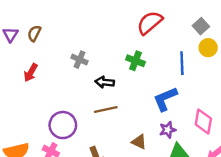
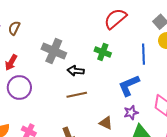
gray cross: (79, 60) -> (54, 51), size x1.6
purple circle: (63, 125) -> (19, 87), moved

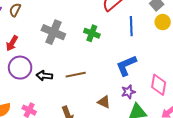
green cross: (103, 52) -> (92, 33), moved
blue line: (143, 54) -> (131, 26), moved
black arrow: (76, 71) -> (44, 76), moved

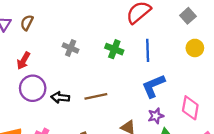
yellow circle: (163, 22) -> (195, 48), moved
blue line: (131, 26) -> (148, 50), moved
gray cross: (53, 32) -> (71, 48), size x0.6

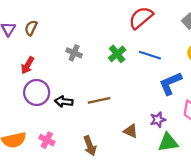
green cross: (114, 49) -> (117, 54), turned 30
blue line: (148, 50) -> (150, 55), turned -70
blue L-shape: (153, 86) -> (170, 83), moved

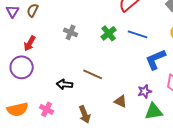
purple circle: (37, 92) -> (22, 67), moved
brown line: (99, 100) -> (93, 74), turned 36
black arrow: (64, 102) -> (65, 84), moved

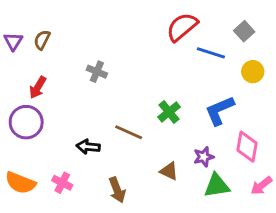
green cross: (109, 33) -> (169, 112), moved
blue line: (138, 34) -> (211, 53), moved
orange semicircle: (18, 109) -> (20, 183), turned 35

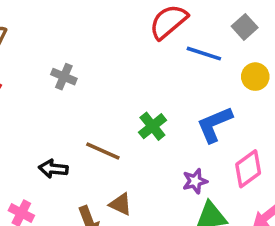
pink diamond: (247, 147) -> (248, 169), turned 44
brown triangle: (169, 171) -> (121, 204), moved

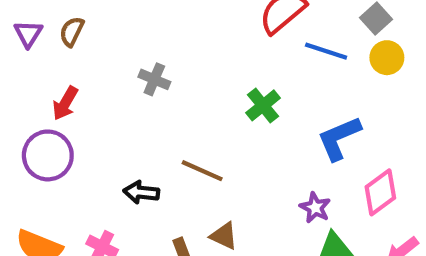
yellow circle: (255, 77) -> (387, 58), moved
green cross: (152, 126) -> (263, 105), moved
purple star: (195, 181) -> (315, 208), turned -30

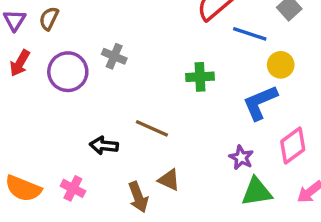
yellow circle: (387, 58) -> (281, 65), moved
red arrow: (65, 103) -> (20, 63), moved
green cross: (263, 105) -> (200, 77), turned 36
purple circle: (48, 155) -> (68, 72), moved

